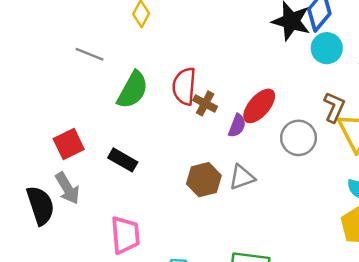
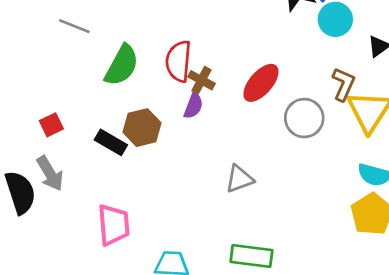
purple semicircle: (237, 126) -> (193, 106), moved
red square: (69, 144) -> (51, 125), size x0.7
gray triangle: (242, 177) -> (239, 179), moved
brown hexagon: (204, 180) -> (142, 128), moved

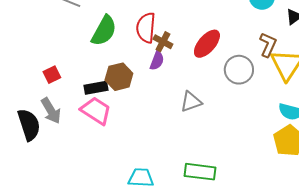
black rectangle: (111, 142) -> (96, 88), turned -40
gray triangle: (239, 179) -> (191, 102), moved
pink trapezoid: (114, 225) -> (96, 111), moved, turned -52

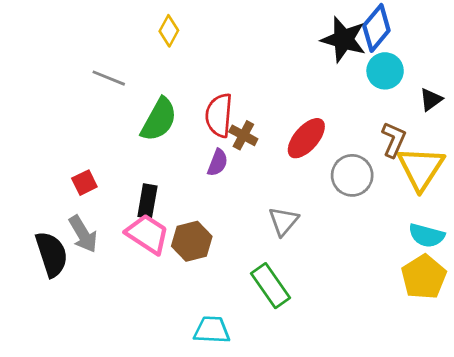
purple semicircle: (157, 61) -> (218, 163), moved
brown hexagon: (119, 77) -> (192, 241), moved
black rectangle: (96, 88) -> (147, 201), turned -70
gray triangle: (191, 102) -> (283, 221), turned -30
green rectangle: (200, 172) -> (271, 286), moved, turned 48

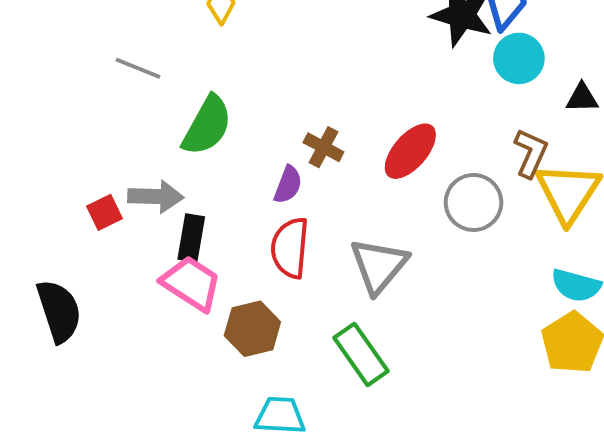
black triangle: (431, 100) -> (582, 98), turned 35
red semicircle: (219, 115) -> (290, 248), moved
gray triangle: (283, 221) -> (379, 266), size x1.4
gray arrow: (83, 234) -> (156, 197), moved, turned -57
brown hexagon: (192, 241) -> (252, 329), moved

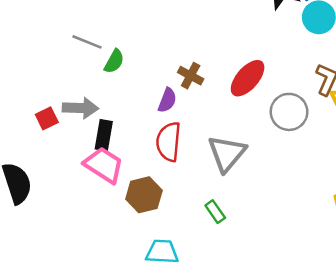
gray line: (138, 68) -> (87, 42), moved
green semicircle: (207, 126) -> (114, 61), size x0.6
green rectangle: (361, 354) -> (215, 212), size x0.6

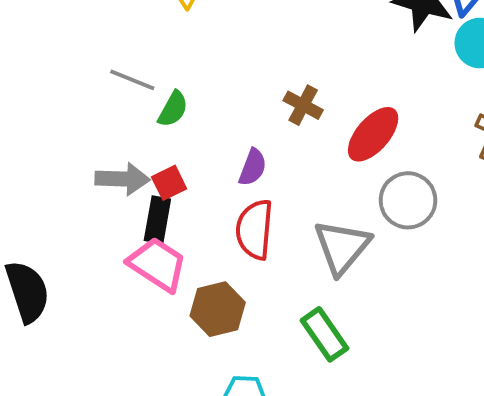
brown cross: (191, 76) -> (303, 105), moved
gray circle: (289, 112) -> (408, 200), moved
red square: (47, 118) -> (169, 183), moved
green rectangle: (215, 212) -> (324, 334), size x1.5

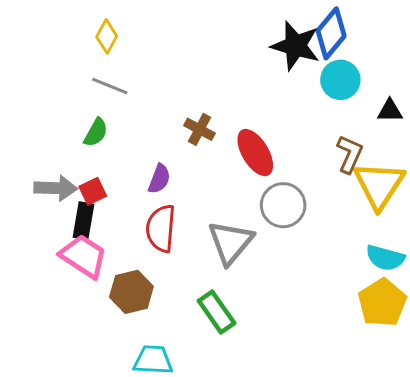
gray line: (132, 80) -> (110, 86), moved
red ellipse: (373, 134) -> (255, 153), turned -72

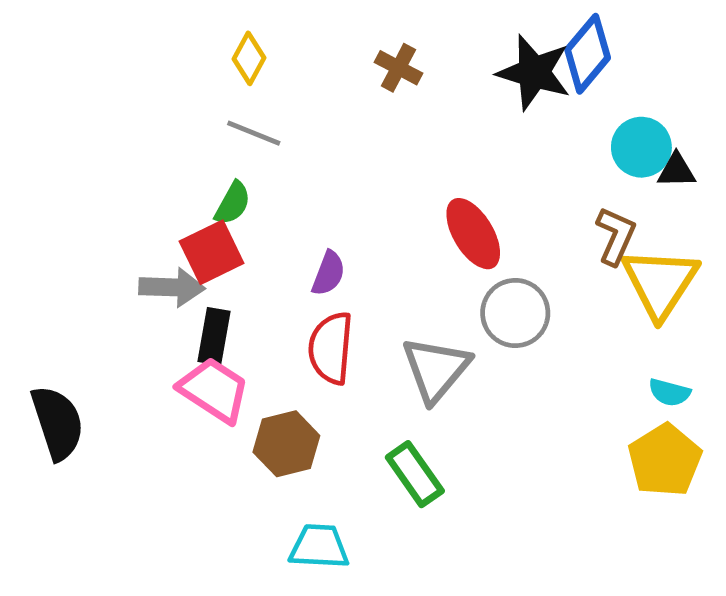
cyan circle: (340, 80) -> (641, 147), moved
brown cross: (200, 129) -> (398, 68), moved
red square: (93, 191) -> (212, 252), moved, size x1.5
cyan semicircle: (385, 258) -> (669, 392), size x0.7

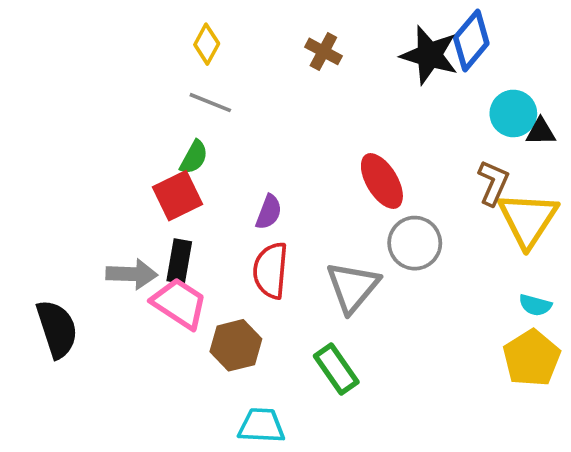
gray arrow: (172, 287) -> (132, 274), moved

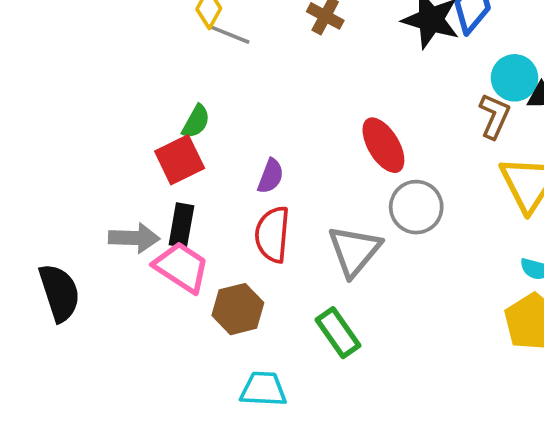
gray line: (210, 103) -> (229, 34), moved
brown L-shape: (493, 183) -> (494, 116), moved

